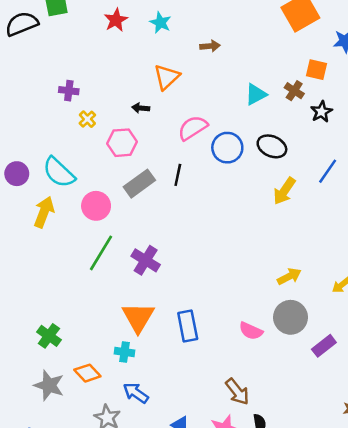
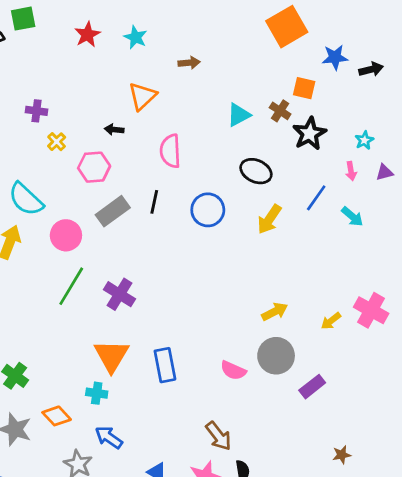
black star: (321, 112) -> (309, 134), size x1.4
pink semicircle: (193, 128) -> (170, 151), turned -60
blue circle: (227, 148) -> (208, 210), moved

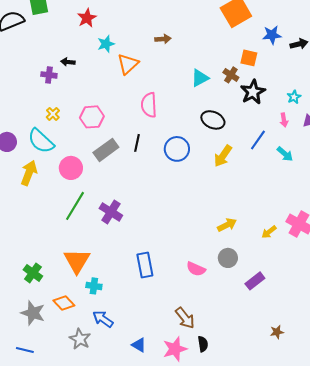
cyan star: (136, 37) -> (106, 44), moved, turned 30
black arrow: (114, 130) -> (68, 62), moved
yellow cross: (57, 142) -> (53, 114), moved
orange triangle: (111, 356) -> (77, 261), moved
gray circle: (276, 356) -> (228, 258), size x0.7

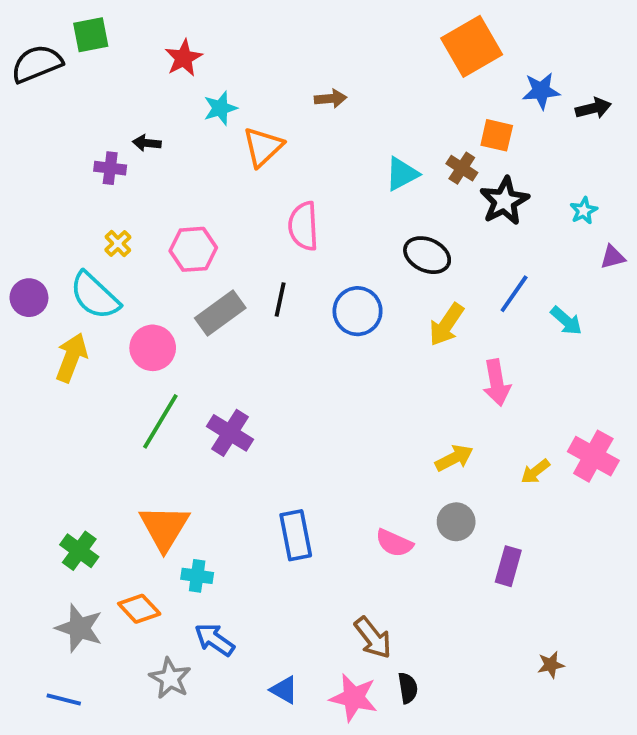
pink arrow: (284, 120) -> (497, 383), moved, size x1.6
purple rectangle: (255, 281) -> (508, 566), turned -36
pink star: (175, 349) -> (354, 698), turned 30

